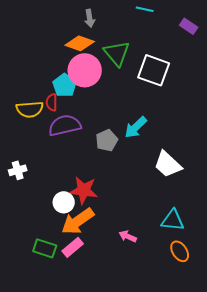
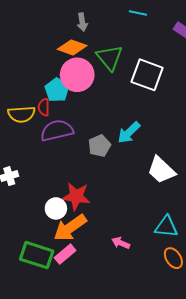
green rectangle: (45, 248) -> (37, 255), size x1.4

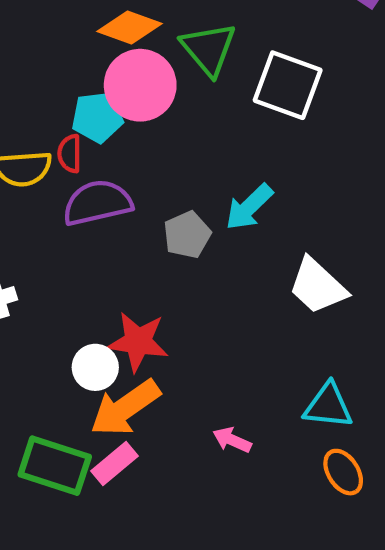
cyan pentagon: (57, 90) -> (97, 117), turned 30

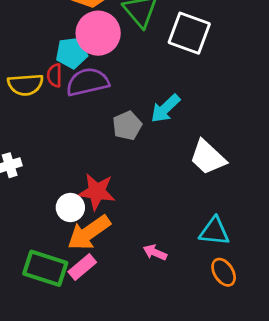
purple semicircle: (97, 203) -> (88, 82), moved

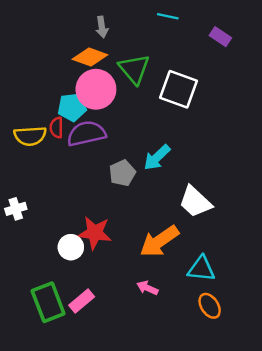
orange arrow: (89, 233) -> (159, 241), moved
green rectangle: (45, 268) -> (48, 302), turned 51

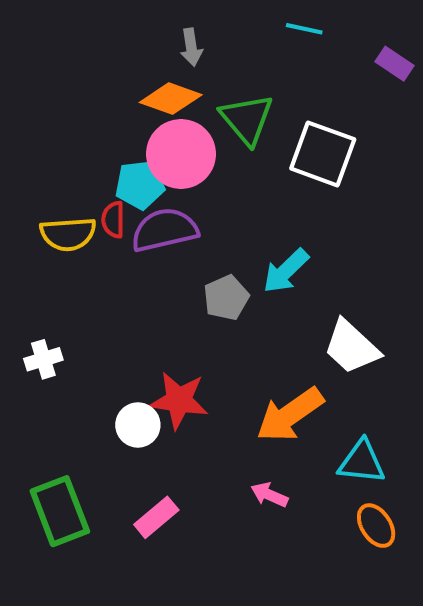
green rectangle: (48, 302) -> (60, 511), moved

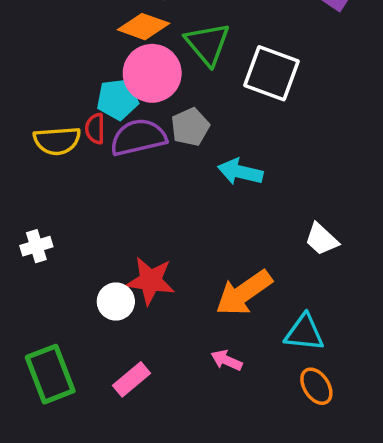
cyan arrow: (286, 271) -> (240, 172), turned 57
gray pentagon: (226, 298) -> (190, 127), moved
white trapezoid: (351, 347) -> (322, 239), moved, size x0.7

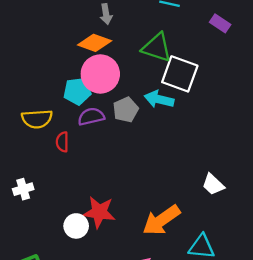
green triangle: (207, 44) -> (157, 47), moved, turned -32
red semicircle: (95, 129) -> (62, 142), moved
purple semicircle: (138, 137) -> (91, 117), size x0.7
cyan arrow: (240, 172) -> (159, 99), moved

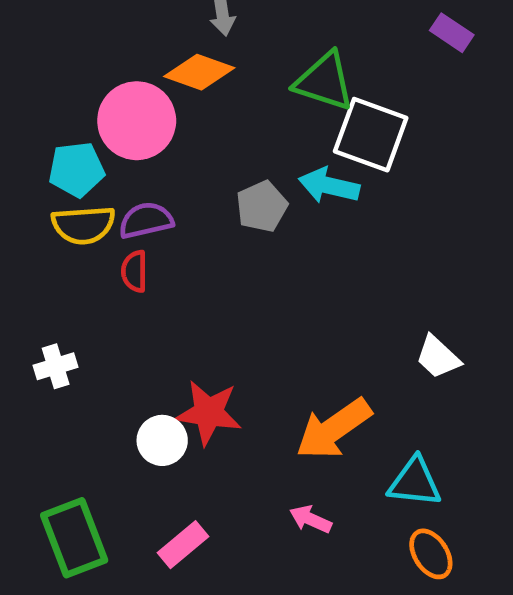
pink circle: (100, 74) -> (137, 121), moved
cyan pentagon: (77, 91) -> (76, 169), moved
purple semicircle: (91, 117) -> (146, 220), moved

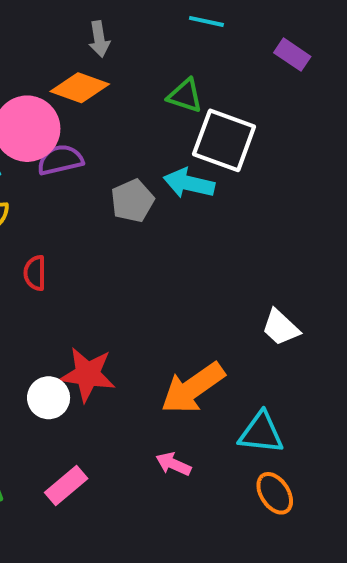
green triangle: (324, 81) -> (185, 96), size x0.7
purple semicircle: (146, 220) -> (60, 160), moved
red semicircle: (134, 271) -> (35, 273), moved

